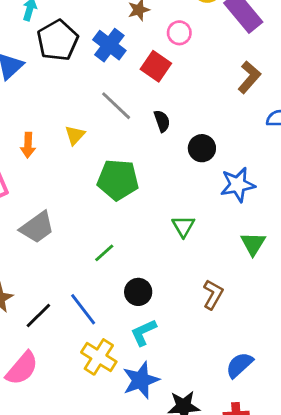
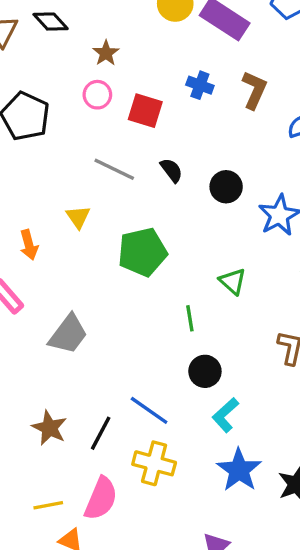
pink circle: (179, 33) -> (97, 95), moved
blue cross: (109, 45) -> (200, 85), moved, size x0.7
green line: (104, 253) -> (190, 318), moved, turned -40
yellow cross: (99, 357) -> (154, 463), moved

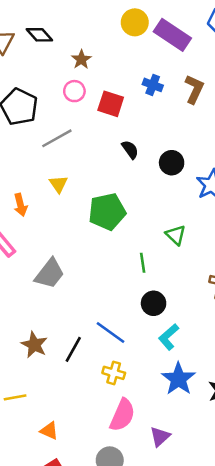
gray line: (114, 169) -> (57, 138), moved, turned -56
yellow cross: (154, 463) -> (114, 373), size x0.7
pink semicircle: (101, 499) -> (122, 415), moved
yellow line: (48, 505) -> (15, 397), moved

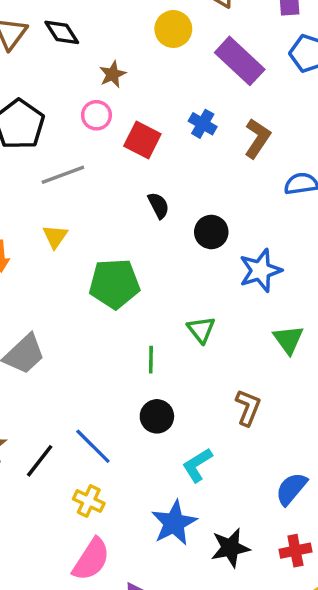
yellow circle: (135, 22) -> (173, 29), moved
cyan L-shape: (169, 337) -> (197, 465), moved

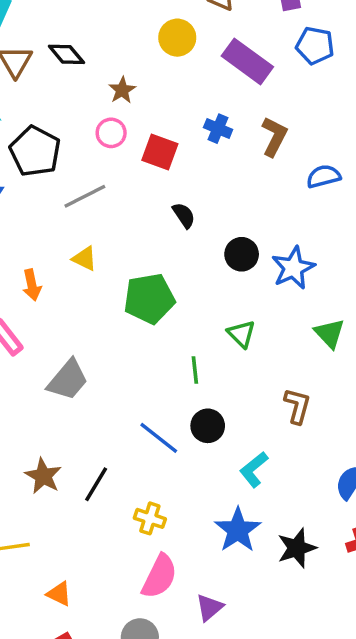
black circle: (211, 232) -> (242, 254), moved
yellow triangle: (55, 236) -> (84, 259), turned -32
blue line: (93, 446) -> (159, 438), moved

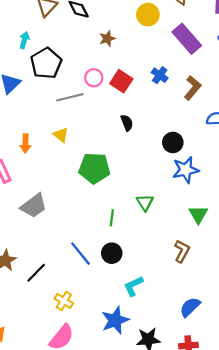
pink circle: (111, 133) -> (94, 78), moved
black circle: (242, 254) -> (173, 142), moved
brown L-shape: (297, 406) -> (182, 251), moved

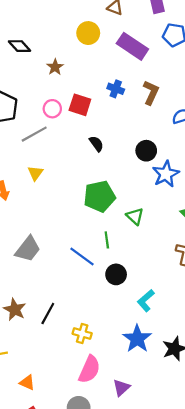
yellow triangle: (61, 135) -> (35, 173), turned 42
green pentagon: (94, 168) -> (100, 196), moved
blue line: (80, 254) -> (82, 256), moved

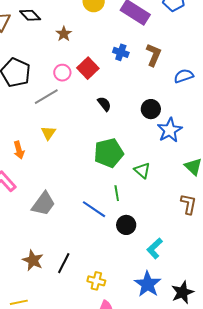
red square: (80, 105) -> (88, 68), turned 30

